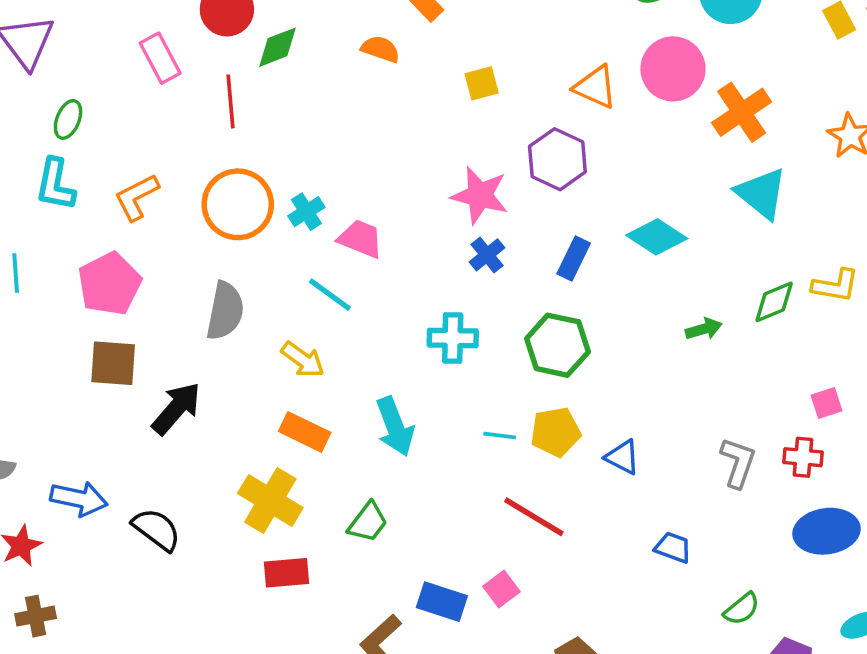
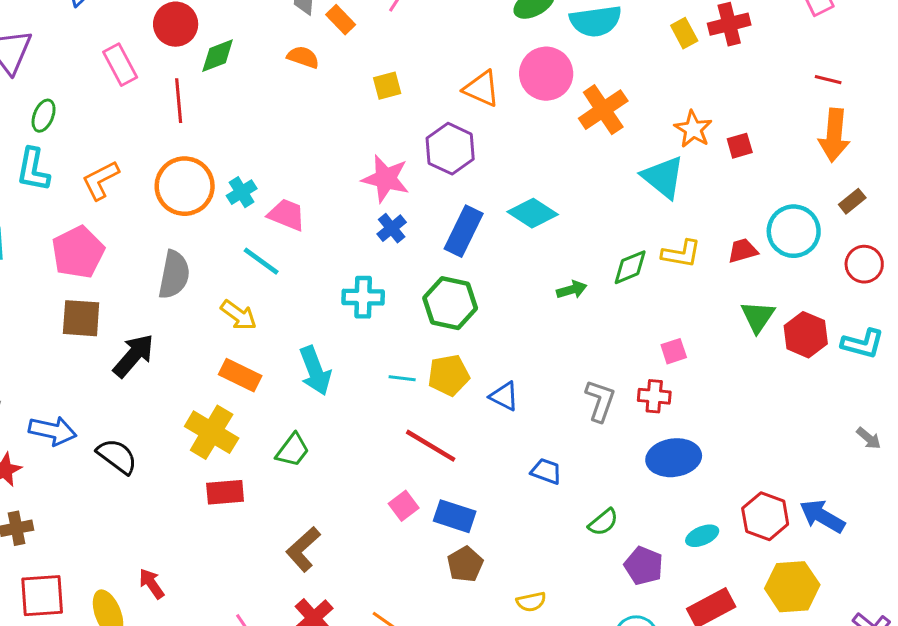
cyan triangle: (761, 194) -> (663, 177), moved
blue rectangle: (574, 259) -> (464, 231), size x1.4
blue rectangle: (442, 602) -> (455, 516), moved

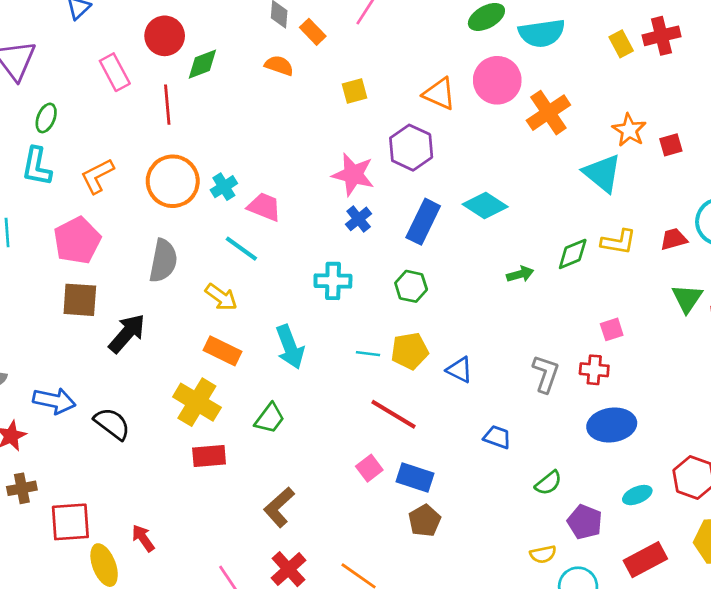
green hexagon: (450, 303) -> (411, 286), size x0.7
red square: (42, 596) -> (70, 522), moved
yellow semicircle: (531, 602) -> (543, 554), moved

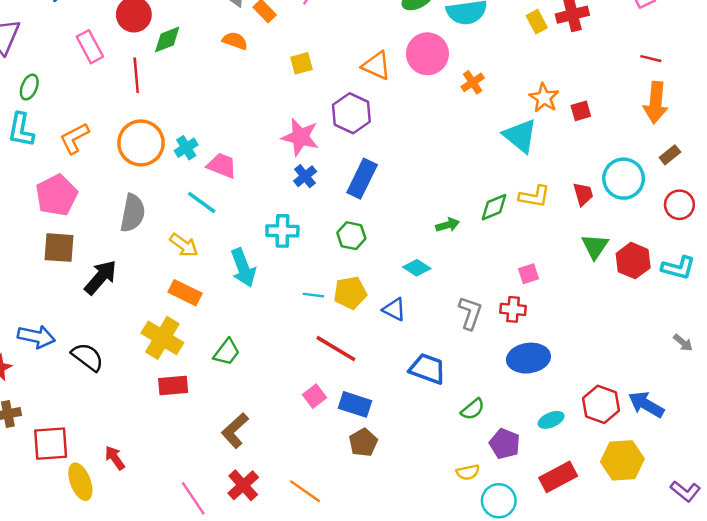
orange cross: (548, 113) -> (473, 82), size x0.6
cyan diamond: (485, 206) -> (417, 268), moved, size x0.7
red trapezoid: (674, 239) -> (583, 194), turned 90
cyan arrow: (290, 347) -> (243, 268), moved
blue trapezoid: (497, 437) -> (427, 369), size x1.5

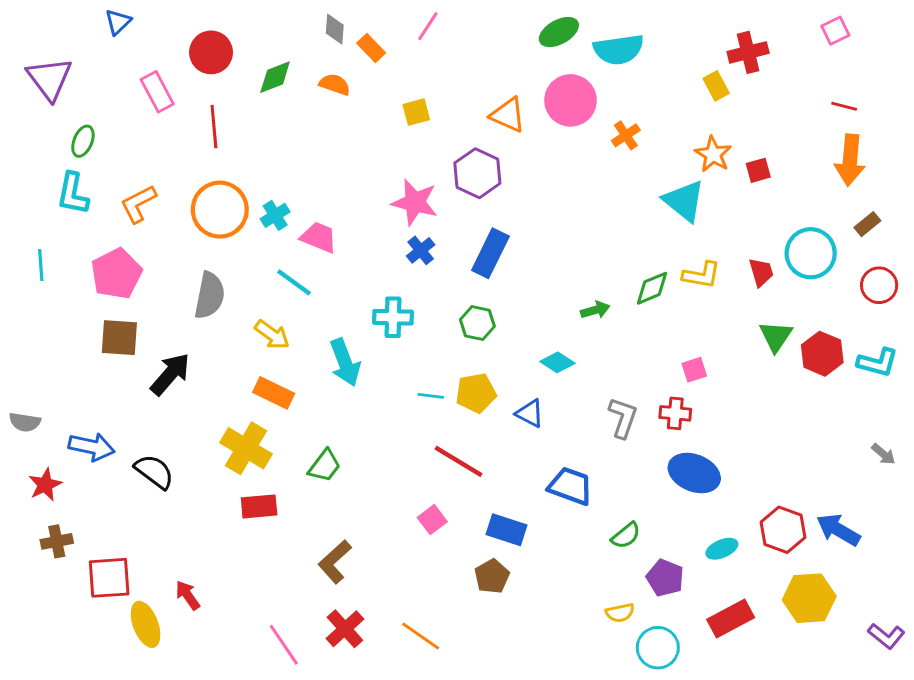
yellow rectangle: (537, 22) -> (716, 86), moved
green diamond: (167, 40) -> (275, 77), moved
blue ellipse: (528, 358) -> (694, 473), turned 30
blue rectangle: (355, 404) -> (506, 530), moved

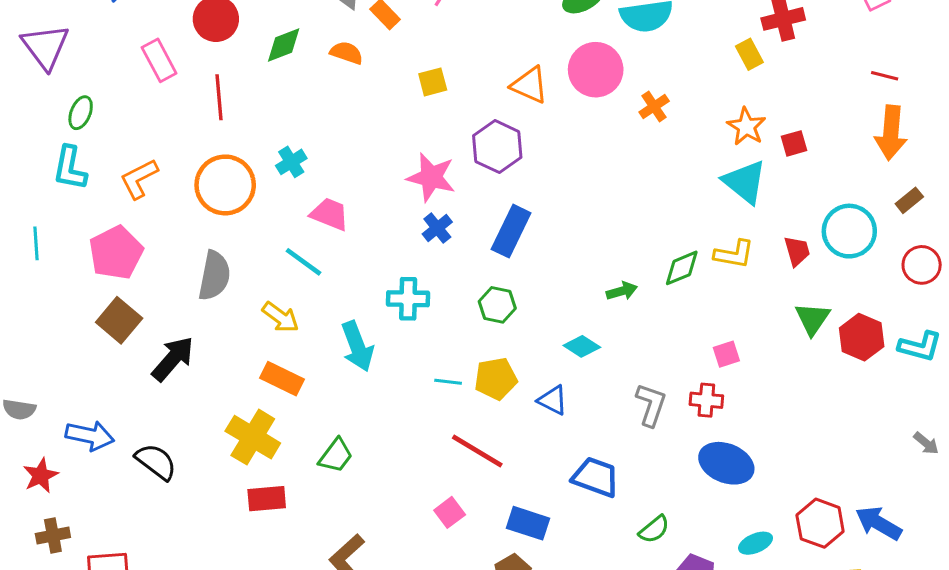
cyan triangle: (684, 201) -> (745, 182), moved
cyan cross: (275, 215) -> (291, 162), moved
brown square: (119, 338) -> (119, 320), turned 36

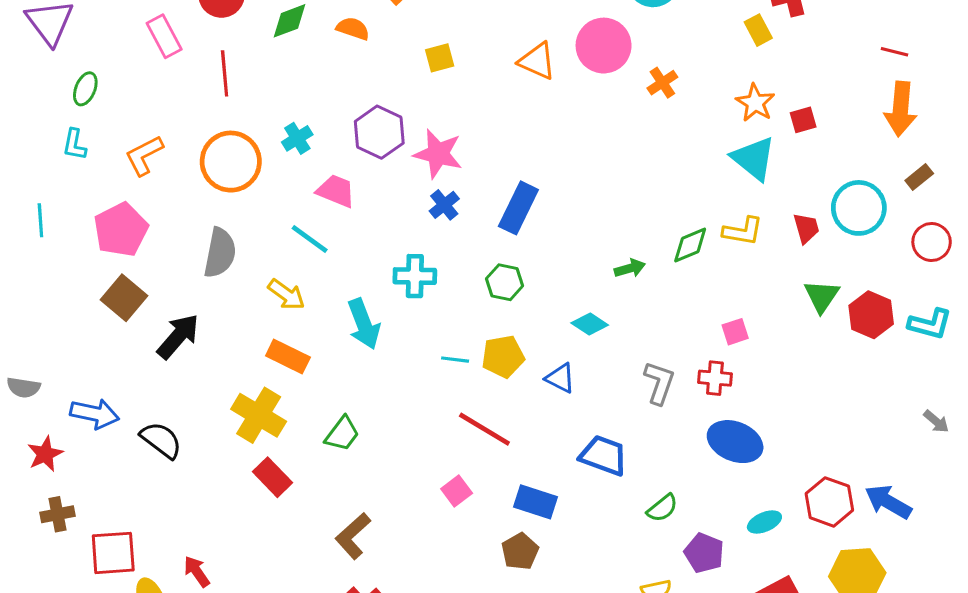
purple hexagon: (497, 147) -> (379, 132), moved
cyan L-shape: (70, 168) -> (74, 145), size x0.7
red rectangle: (267, 499) -> (273, 477), turned 51

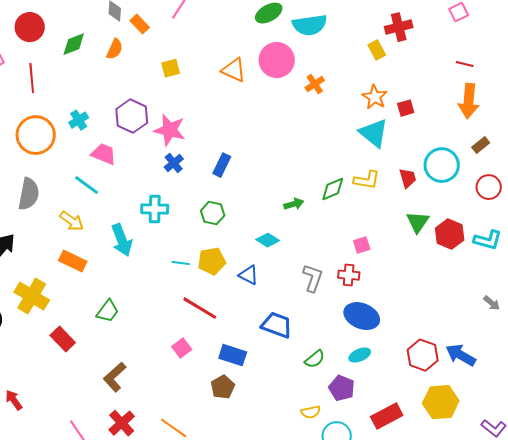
orange semicircle: (353, 29) -> (115, 49), turned 95
blue rectangle: (518, 208) -> (222, 165), size x0.7
yellow cross: (259, 415) -> (32, 296), moved
cyan ellipse: (764, 522) -> (360, 355), moved

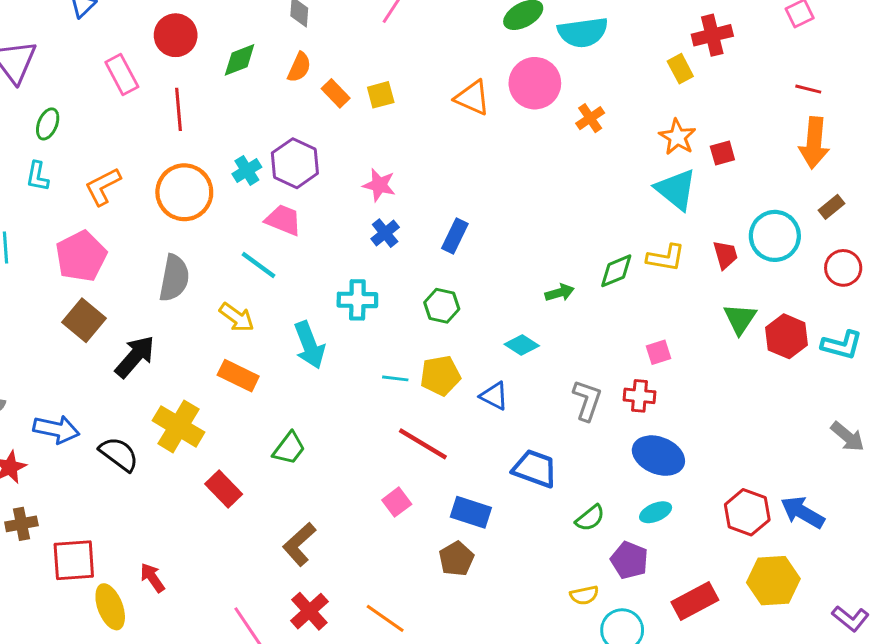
orange rectangle: (140, 24) -> (336, 93), moved
purple hexagon: (132, 116) -> (295, 163), moved
pink star: (170, 130) -> (379, 185), size x0.7
gray arrow: (492, 303) -> (848, 437), size x1.4

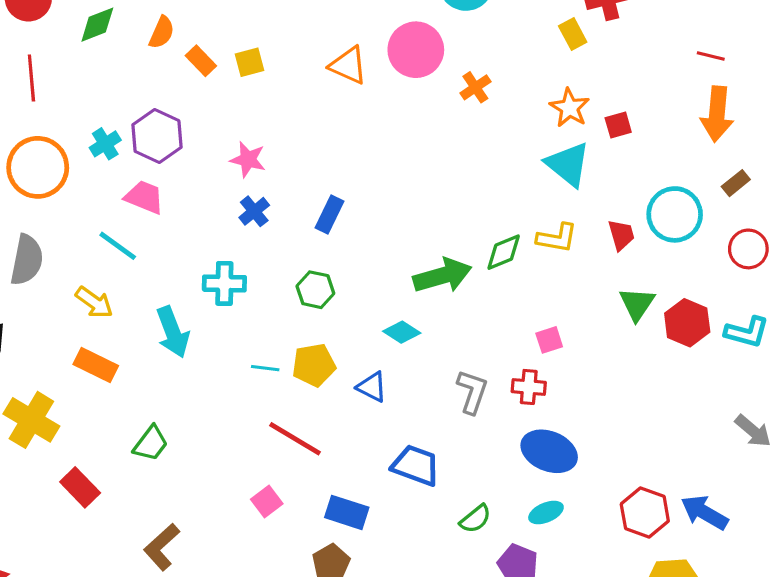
green arrow: (560, 293) -> (442, 276), size x1.8

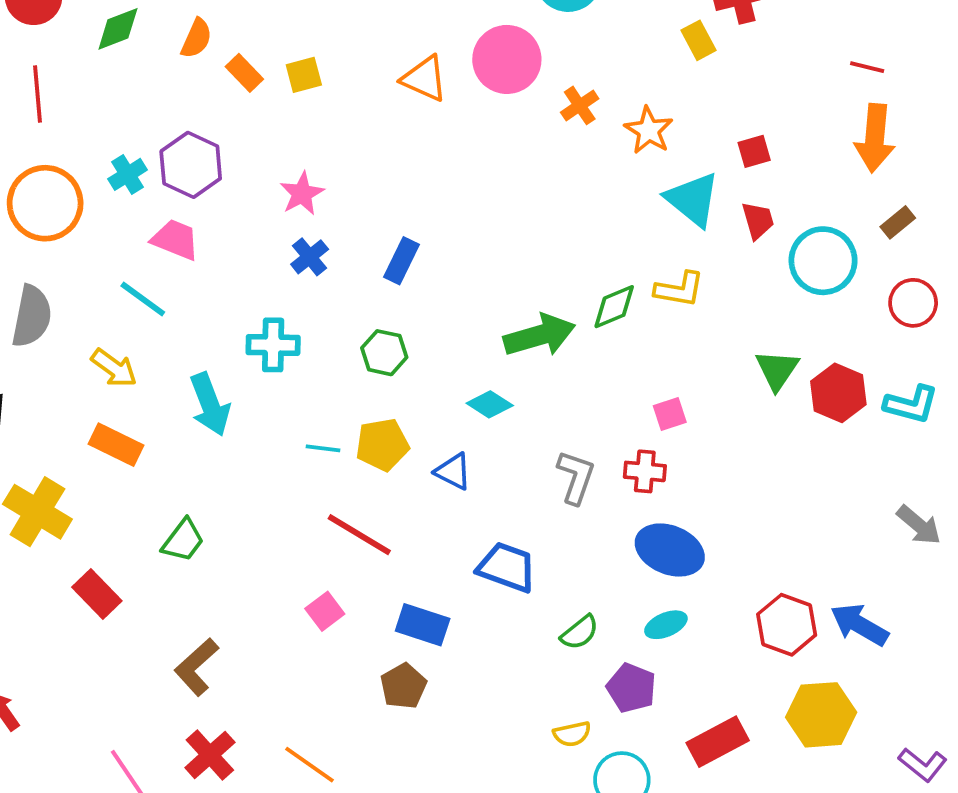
orange star: (570, 108) -> (649, 130), moved
pink star: (248, 160) -> (302, 194), turned 30
red trapezoid: (621, 235) -> (758, 220), moved

